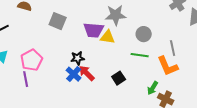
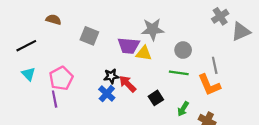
red arrow: (87, 73) -> (128, 84), moved
green arrow: (153, 88) -> (183, 109), moved

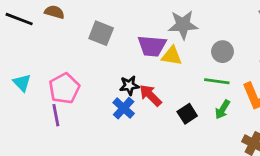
black line: (26, 46) -> (19, 19), moved, turned 48
green arrow: (183, 109) -> (222, 110), moved

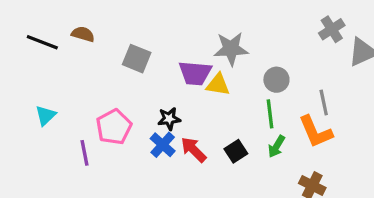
green line: (217, 81) -> (270, 114), turned 75
cyan triangle: (22, 83) -> (46, 115), turned 30
pink pentagon: (64, 88) -> (114, 127), moved
red arrow: (150, 95) -> (194, 150), moved

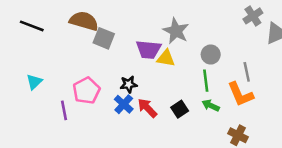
brown semicircle: (83, 34) -> (84, 21), moved, size x1.6
gray star: (231, 49) -> (176, 31), turned 30
green arrow: (276, 146) -> (211, 105), turned 84

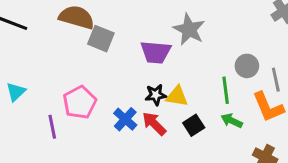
gray circle: (211, 55) -> (247, 66), moved
yellow triangle: (166, 58) -> (177, 96), moved
black star: (129, 84) -> (156, 95), moved

